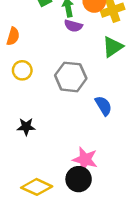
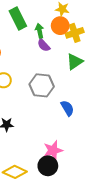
purple semicircle: (73, 26) -> (44, 45), turned 32
pink star: (85, 159) -> (53, 150), turned -30

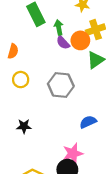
orange circle: (60, 26) -> (80, 40), moved
blue semicircle: (67, 108) -> (88, 122), moved, turned -84

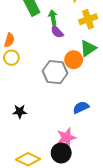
orange circle: (80, 40) -> (74, 60), moved
yellow circle: (21, 80) -> (11, 58), moved

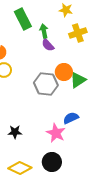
green triangle: (88, 48) -> (78, 80), moved
black star: (20, 112) -> (15, 132), moved
pink star: (66, 137) -> (56, 133), moved, turned -30

